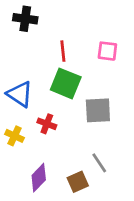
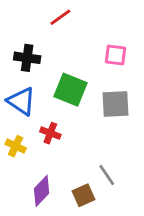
black cross: (25, 19) -> (27, 58), moved
red line: (63, 51) -> (60, 17), moved, turned 60
gray square: (98, 110) -> (115, 104), moved

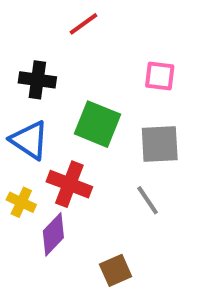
red cross: (50, 133) -> (69, 184), size x1.5
gray line: (107, 175) -> (148, 200), moved
purple diamond: (42, 191) -> (53, 234), moved

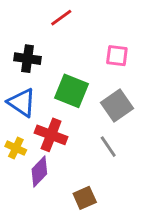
gray square: (160, 144) -> (117, 106), turned -32

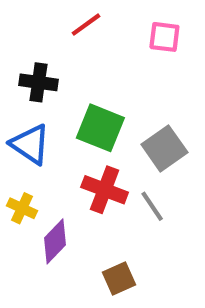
pink square: (117, 56) -> (164, 37), moved
red cross: (51, 135) -> (105, 190), moved

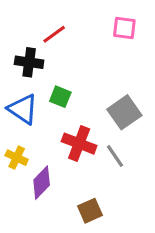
red line: (86, 25) -> (54, 34), moved
green square: (100, 128) -> (60, 97), moved, size x0.6

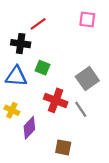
blue triangle: (23, 109) -> (16, 76), turned -30
brown square: (90, 211) -> (63, 147), turned 35

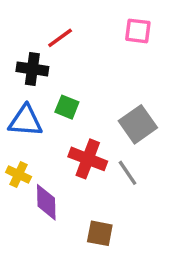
purple diamond: (29, 128) -> (46, 202), turned -45

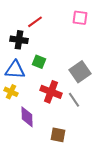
yellow cross: (19, 174) -> (11, 92), moved

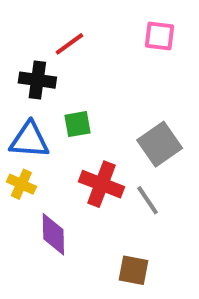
green square: (39, 62) -> (77, 124), turned -32
brown square: (58, 135) -> (134, 270), moved

